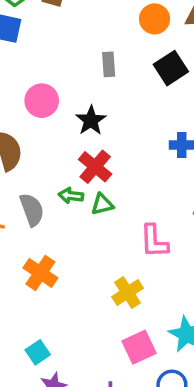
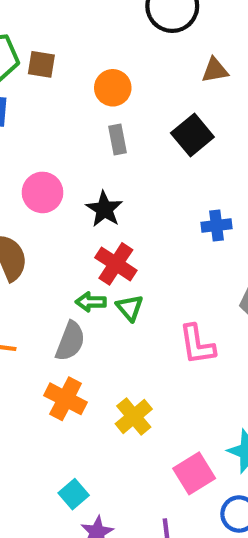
orange circle: (155, 19) -> (113, 88), moved
green triangle: (102, 204) -> (130, 308), turned -50
gray semicircle: (32, 210) -> (70, 341), moved, turned 48
yellow cross: (128, 293) -> (134, 416), moved

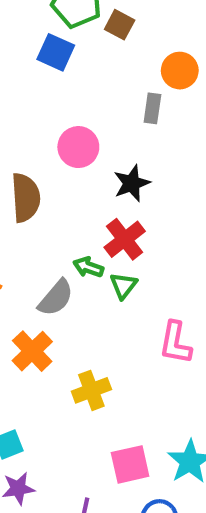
gray rectangle: (117, 140) -> (152, 108), moved

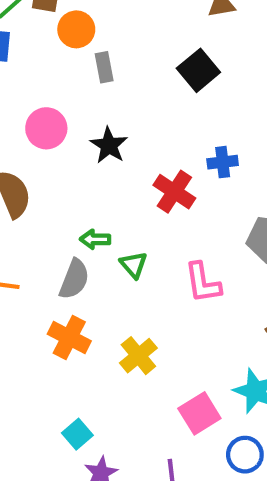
orange circle: (180, 71) -> (76, 29), moved
red cross: (125, 239) -> (174, 192), moved
green triangle: (123, 286) -> (134, 265), moved

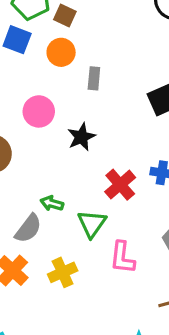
orange circle: (76, 29) -> (61, 52), moved
green triangle: (134, 265) -> (92, 224), moved, size x1.4
yellow cross: (138, 356) -> (63, 272), moved

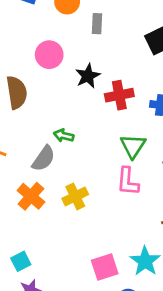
red cross: (120, 185) -> (119, 95), moved, turned 32
green triangle: (92, 224) -> (133, 146), moved

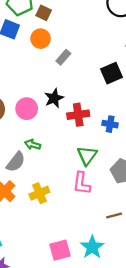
gray rectangle: (97, 24) -> (63, 57), turned 35
pink circle: (49, 55) -> (27, 109), moved

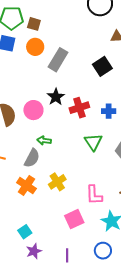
gray rectangle: (63, 57) -> (58, 60), size x1.6
pink L-shape: (82, 183) -> (94, 195), moved
pink square: (60, 250) -> (74, 219), moved

